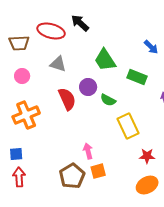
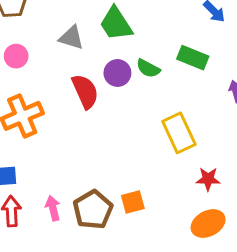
green trapezoid: (105, 60) -> (116, 24), moved
green semicircle: (108, 100) -> (148, 68), moved
pink arrow: (88, 151) -> (53, 208), moved

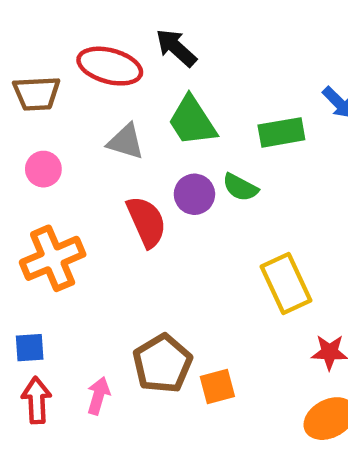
green rectangle: (193, 58) -> (281, 132), moved, turned -32
pink arrow: (53, 208) -> (98, 396), turned 30
brown pentagon: (93, 210) -> (162, 364), moved

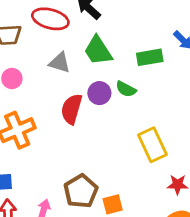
red semicircle: (146, 222) -> (72, 109), turned -140

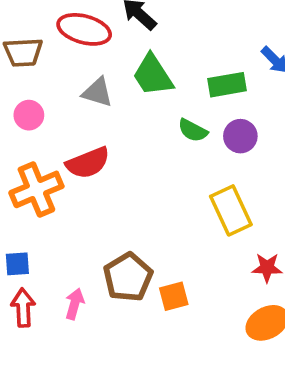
purple circle: (99, 93) -> (240, 136), moved
red semicircle: (72, 109) -> (88, 163), moved, turned -128

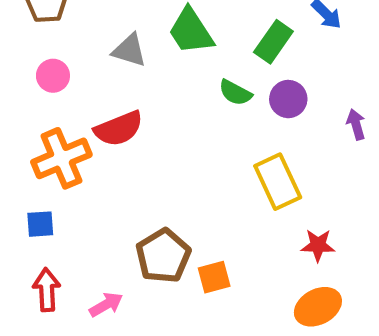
green rectangle: (227, 85) -> (273, 42), turned -45
blue square: (17, 264) -> (40, 224), moved
pink arrow: (75, 304) -> (106, 305), moved, turned 44

